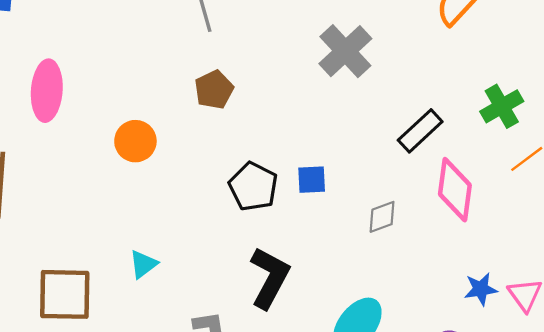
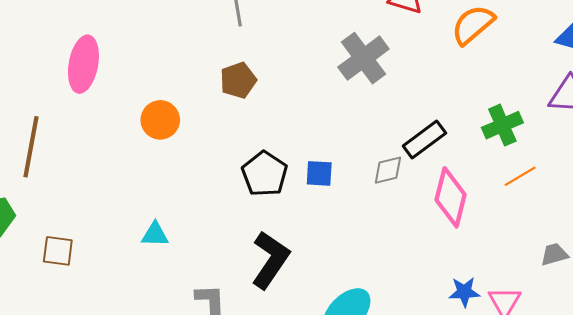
gray diamond: (382, 217) -> (388, 170), moved
cyan triangle: (143, 264) -> (155, 234), turned 32
brown square: (65, 294) -> (58, 251), moved, size x0.6

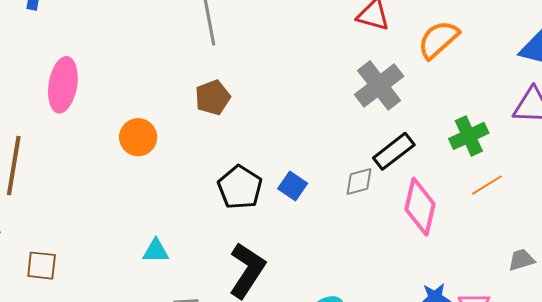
gray cross: (363, 58) -> (379, 85), moved
blue square: (319, 173) -> (293, 186), turned 32
cyan triangle: (155, 234) -> (156, 251), moved

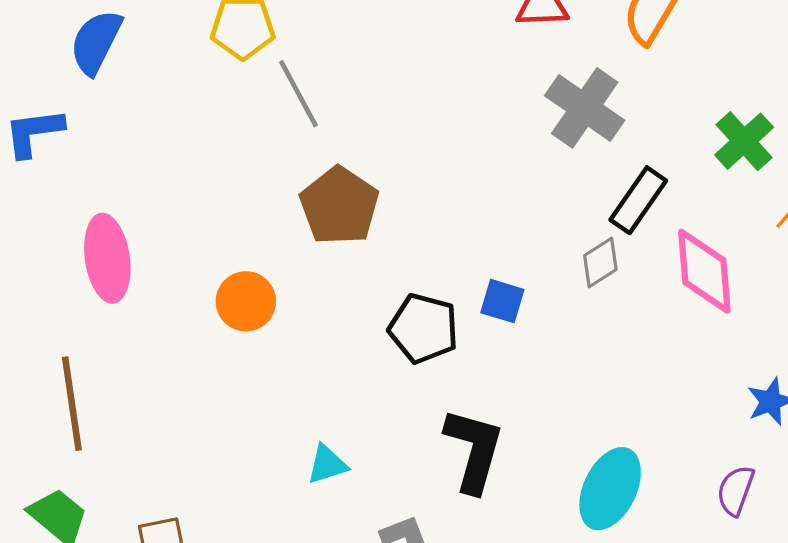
brown pentagon: (213, 98) -> (339, 206), size x1.4

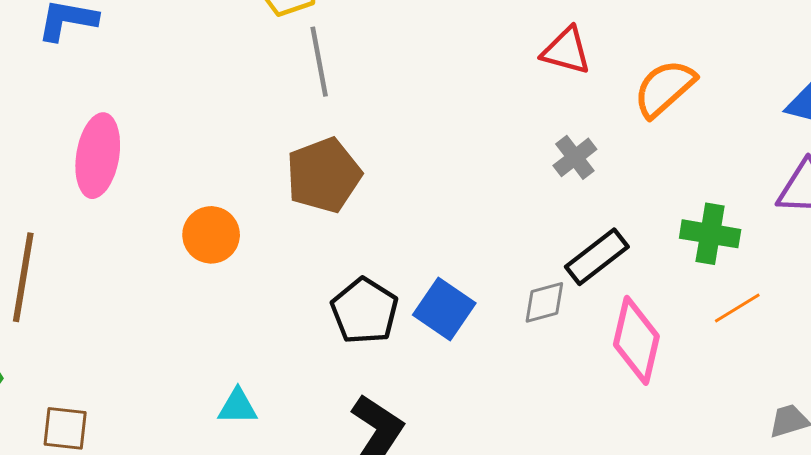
gray cross: (585, 108) -> (575, 157), size x0.6
green cross: (744, 141) -> (710, 234), turned 34
blue square: (502, 301) -> (444, 309), size x1.4

